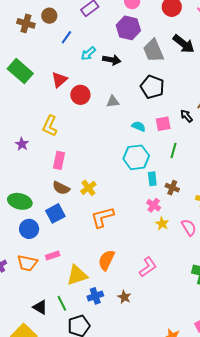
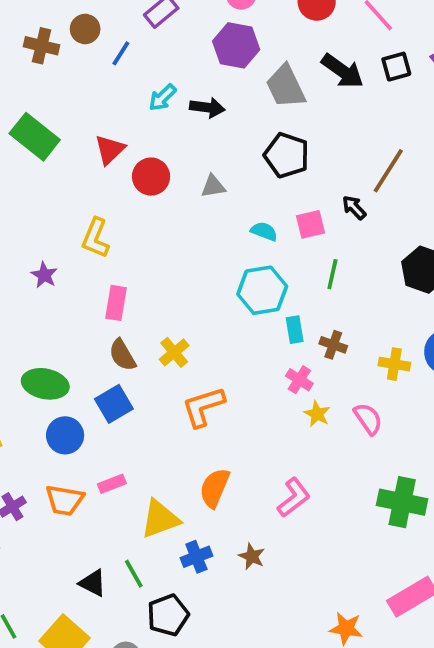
blue line: (66, 37) -> (121, 53), moved
brown semicircle: (61, 188) -> (122, 355), turned 36

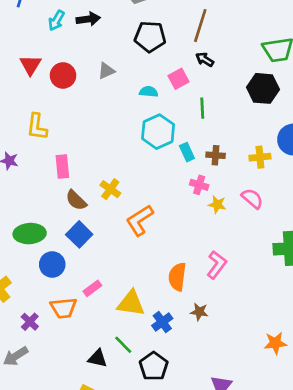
brown line: (388, 171) -> (200, 26), moved
orange semicircle: (215, 488) -> (177, 277), moved
yellow triangle: (160, 519) -> (131, 303), turned 44

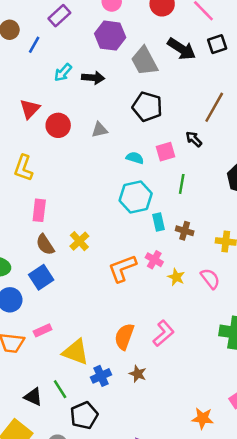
brown line: (200, 26) -> (214, 107), moved
pink cross: (199, 185) -> (154, 260), moved
orange L-shape: (140, 220) -> (122, 268), moved

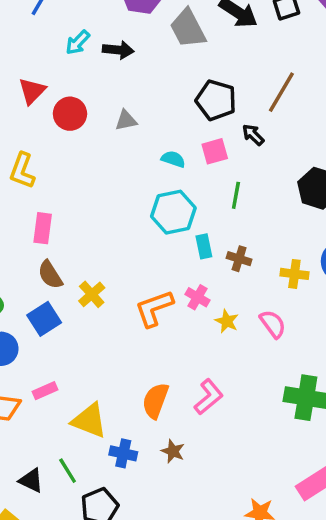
black pentagon: (147, 107) -> (216, 100), moved
yellow cross: (79, 241) -> (92, 294), moved
blue cross: (101, 376) -> (123, 453), turned 36

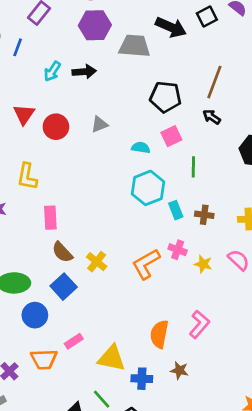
gray trapezoid: (188, 28) -> (134, 46), turned 132
black arrow: (253, 135) -> (212, 117), moved

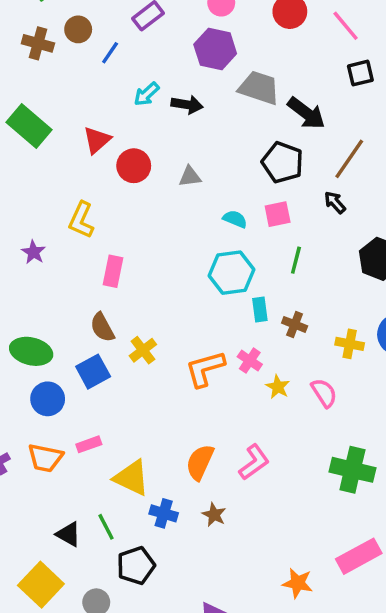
black arrow: (171, 27) -> (306, 113), moved
pink rectangle: (50, 218) -> (113, 271), moved

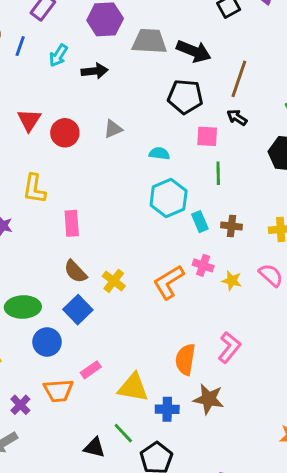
cyan arrow: (147, 94) -> (58, 55), moved
pink square: (278, 214) -> (207, 136), moved, turned 30
brown star: (214, 515) -> (209, 399), size x1.5

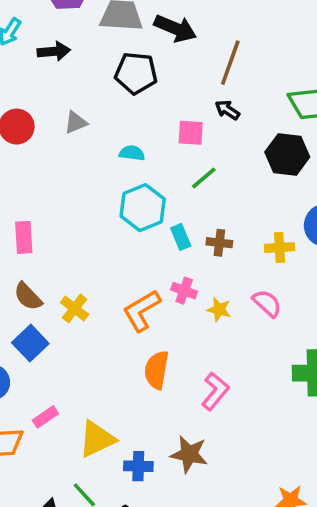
black pentagon: (185, 97) -> (136, 73), moved
green line: (218, 173) -> (204, 178), turned 50
orange semicircle: (185, 359) -> (157, 370), moved
yellow triangle: (133, 387) -> (97, 439), turned -36

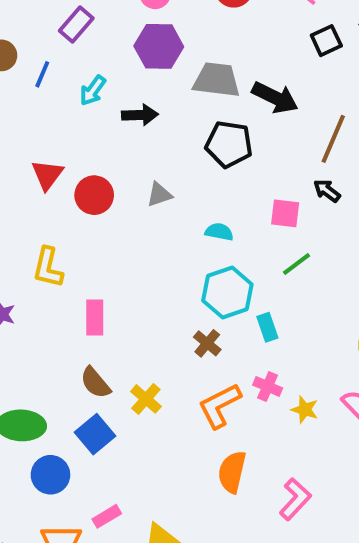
brown cross: (219, 243) -> (207, 343), moved, turned 30

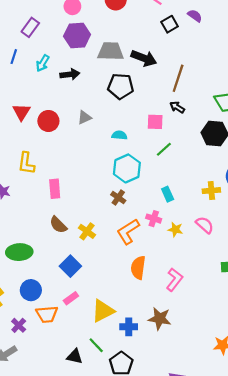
cyan rectangle: (267, 327) -> (168, 194), moved
blue square: (95, 434) -> (70, 266), moved
blue circle: (50, 475) -> (31, 290), moved

